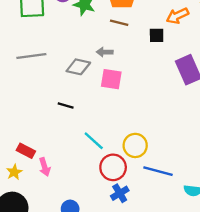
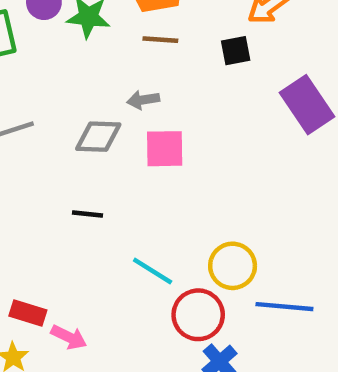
pink arrow: (45, 167) -> (69, 337), turned -36

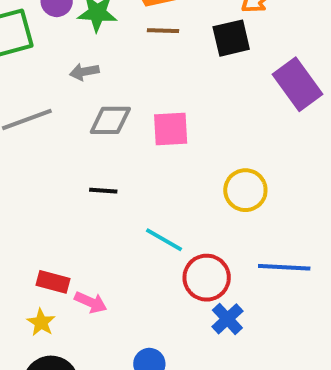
black square: (236, 51) -> (231, 38), size x1.4
gray arrow: (143, 100) -> (84, 72), moved
yellow circle: (233, 266) -> (245, 190), moved

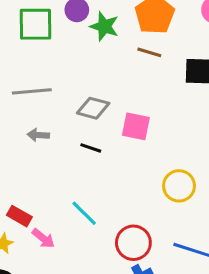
gray arrow: (84, 72) -> (38, 135), moved
black line: (103, 191) -> (91, 148), moved
cyan line: (164, 240) -> (84, 213), moved

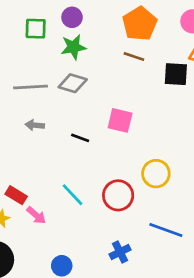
green square: (35, 24) -> (36, 29), size x0.7
green star: (104, 26) -> (73, 47), moved, turned -30
gray diamond: (93, 108) -> (73, 83), moved
red circle: (133, 243) -> (118, 195), moved

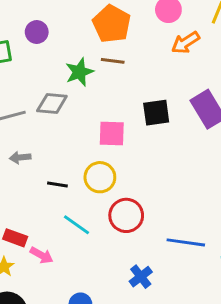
green star: (73, 47) -> (79, 72), moved
black square: (176, 74) -> (156, 113), moved
black line: (80, 138) -> (57, 185), moved
yellow circle: (156, 174) -> (100, 177), moved

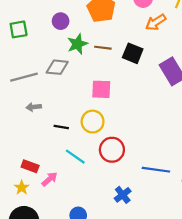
purple circle: (37, 32) -> (61, 21), moved
brown line: (113, 61) -> (103, 48), moved
black square: (156, 113) -> (133, 53), moved, turned 30
pink arrow: (42, 255) -> (50, 179), turned -70

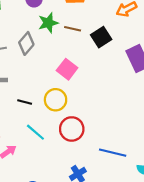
black square: (133, 53) -> (101, 37), turned 30
gray diamond: (57, 67) -> (26, 43), turned -60
pink square: (101, 89) -> (67, 69), turned 30

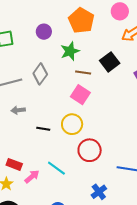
green star: (48, 23) -> (70, 51), moved
brown line: (73, 29) -> (83, 72), moved
cyan line: (35, 132) -> (56, 168), moved

